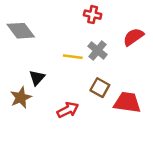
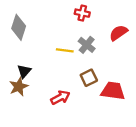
gray diamond: (21, 31) -> (19, 27), turned 55
black triangle: (37, 78) -> (24, 71), moved
brown square: (100, 88) -> (89, 78), turned 35

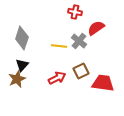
gray diamond: (19, 27) -> (22, 38), moved
red semicircle: (118, 33) -> (96, 28), moved
red arrow: (60, 97) -> (57, 78), moved

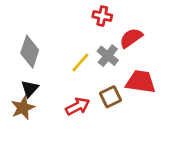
yellow line: (59, 46) -> (80, 63), turned -56
red trapezoid: (103, 83) -> (141, 82), moved

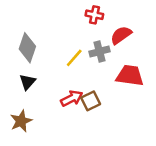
gray cross: (108, 56) -> (99, 51), turned 36
brown square: (110, 97) -> (91, 101), moved
brown star: (23, 108) -> (21, 121), moved

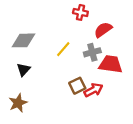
gray diamond: (27, 48) -> (23, 40), turned 70
gray cross: (99, 51) -> (92, 52), moved
red arrow: (72, 98) -> (93, 90), moved

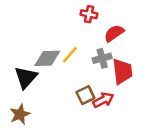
gray diamond: (23, 40) -> (47, 58), moved
red trapezoid: (111, 64) -> (122, 71), turned 75
black triangle: (23, 70) -> (26, 77), size x1.5

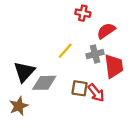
gray diamond: (47, 58) -> (44, 83), moved
brown square: (85, 95) -> (80, 88), turned 35
red arrow: (103, 100) -> (96, 93), turned 78

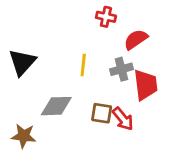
yellow line: (65, 51) -> (83, 65), turned -35
black triangle: (24, 72) -> (22, 62), moved
brown star: (19, 106) -> (24, 136), turned 30

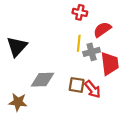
yellow line: (83, 65) -> (79, 43), moved

